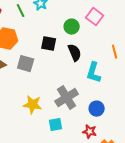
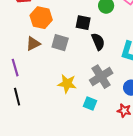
black semicircle: (75, 53) -> (98, 42), moved
cyan square: (56, 125) -> (90, 104), turned 32

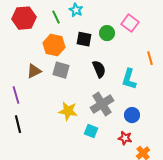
orange hexagon: (41, 18) -> (54, 45), moved
black square: (83, 23) -> (84, 39), moved

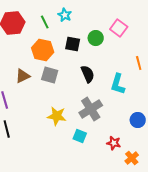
blue circle: (132, 115) -> (138, 120), moved

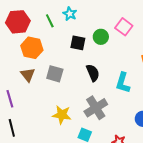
orange hexagon: (43, 50) -> (32, 48), moved
brown triangle: (23, 76) -> (28, 75), turned -42

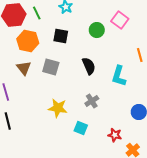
green line: (50, 21) -> (37, 13), moved
black square: (78, 43) -> (61, 36), moved
gray cross: (96, 108) -> (92, 101), size x0.6

